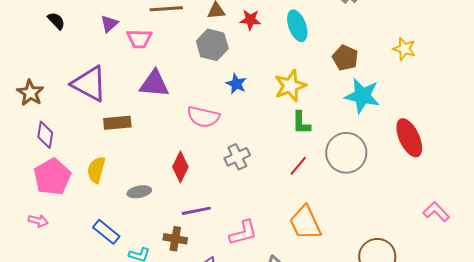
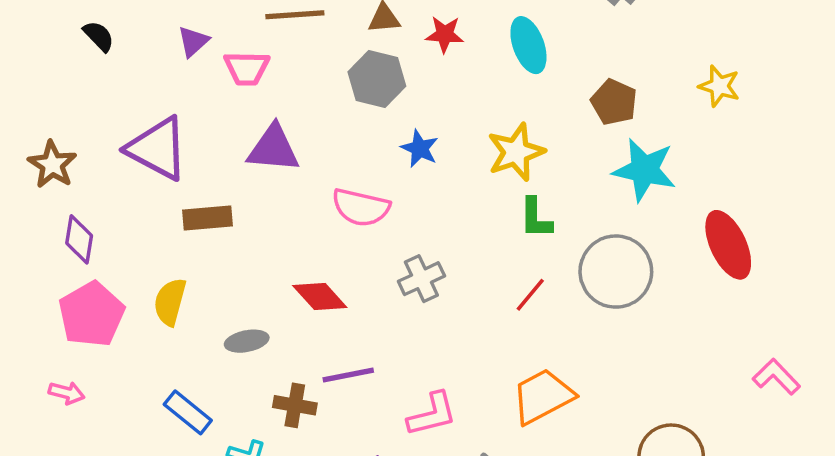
red diamond: (180, 167) -> (320, 297), turned -68
orange trapezoid: (305, 223) -> (543, 396), turned 87
brown cross: (175, 239) -> (295, 405), moved

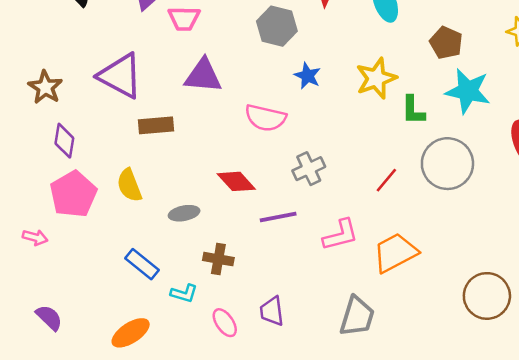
green L-shape: (536, 218) -> (413, 110), moved
yellow semicircle: (170, 302) -> (129, 185), turned -36
purple line: (348, 375) -> (278, 217), moved
pink arrow: (67, 393) -> (35, 237), moved
pink L-shape: (432, 414) -> (341, 235), moved

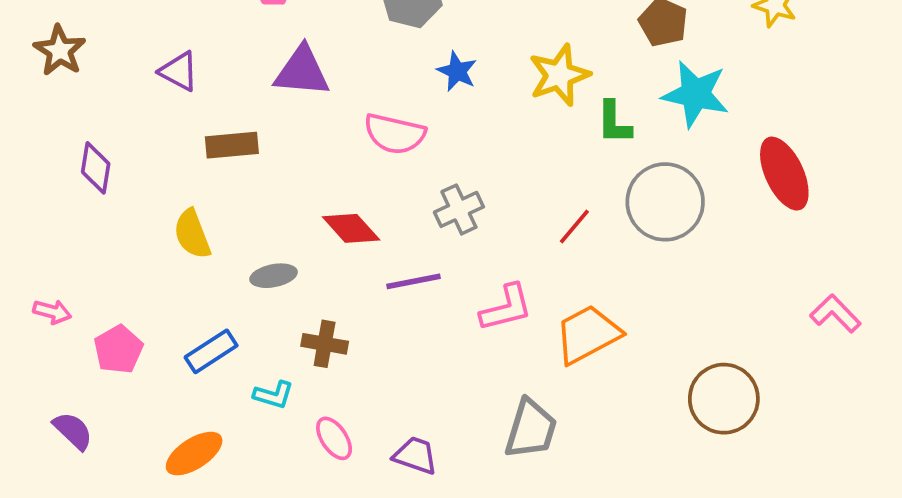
purple triangle: (120, 76) -> (179, 71), size x0.6
brown star: (45, 87) -> (60, 51), moved
pink pentagon: (73, 194) -> (118, 349), moved, size x0.7
blue rectangle: (142, 264) -> (211, 351), turned -72
purple trapezoid: (272, 311) -> (415, 455), moved, turned 116

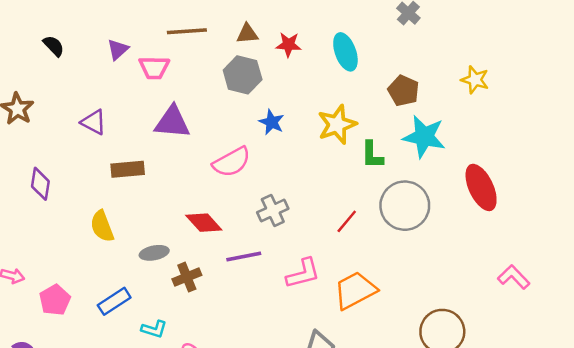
pink semicircle: (395, 134) -> (232, 162), turned -42
brown cross: (325, 344) -> (187, 277), moved, turned -32

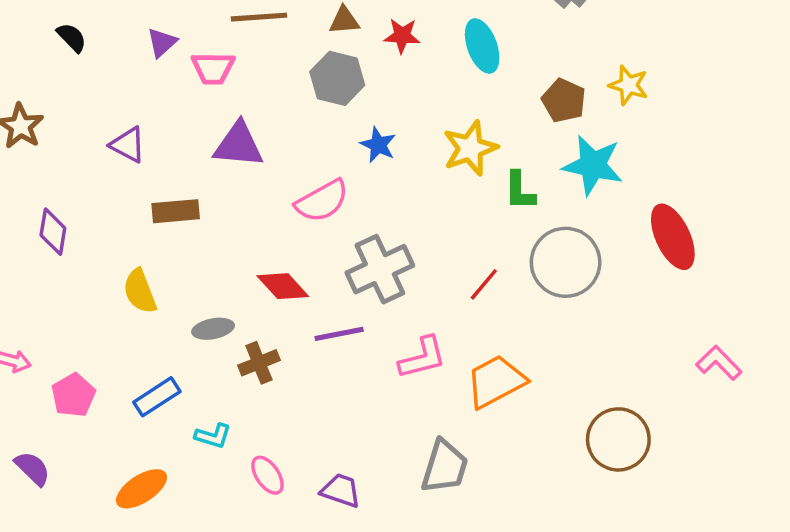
yellow star: (475, 80) -> (629, 85), moved
gray cross: (273, 210) -> (380, 269), size x1.5

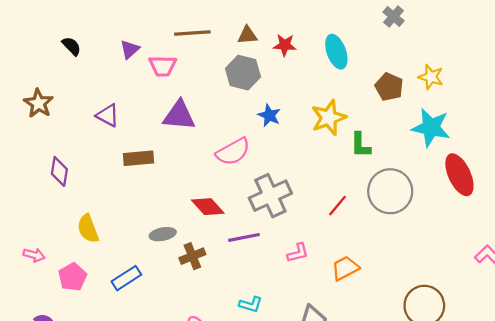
cyan star: (593, 165) -> (431, 128), moved
yellow semicircle: (140, 291) -> (88, 229), moved
pink L-shape: (422, 358) -> (298, 253), size x0.7
orange trapezoid: (496, 382) -> (345, 268), size x0.7
cyan L-shape: (213, 436) -> (251, 304), moved

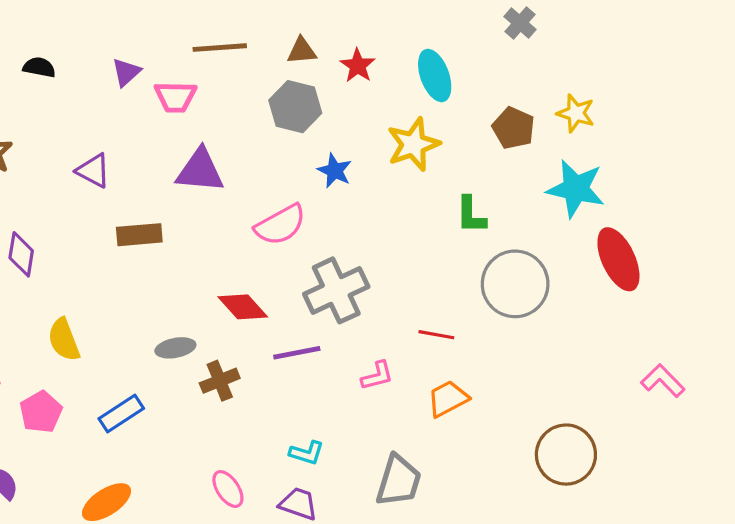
red star: (285, 45) -> (358, 66), turned 30
black semicircle: (71, 46) -> (39, 67), turned -35
yellow star: (329, 118) -> (413, 144), moved
red line: (337, 206) -> (436, 335), moved, turned 60

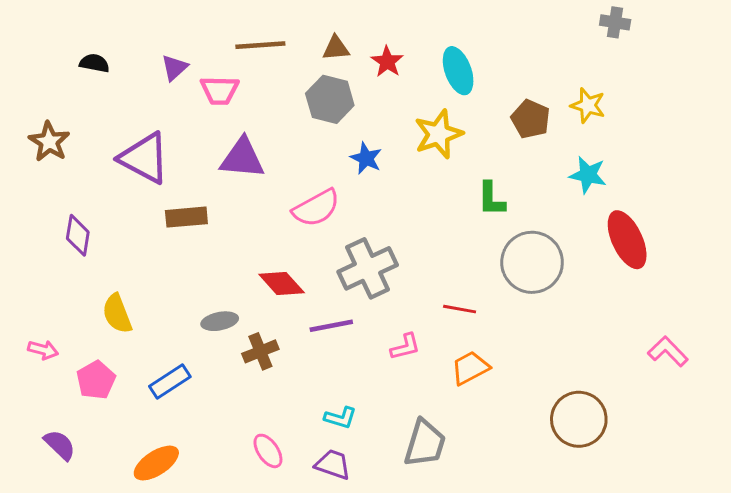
gray cross: (520, 23) -> (615, 22), moved, turned -32
purple triangle: (93, 171) -> (144, 158), size x1.6
cyan star: (576, 189) -> (588, 175), size x0.7

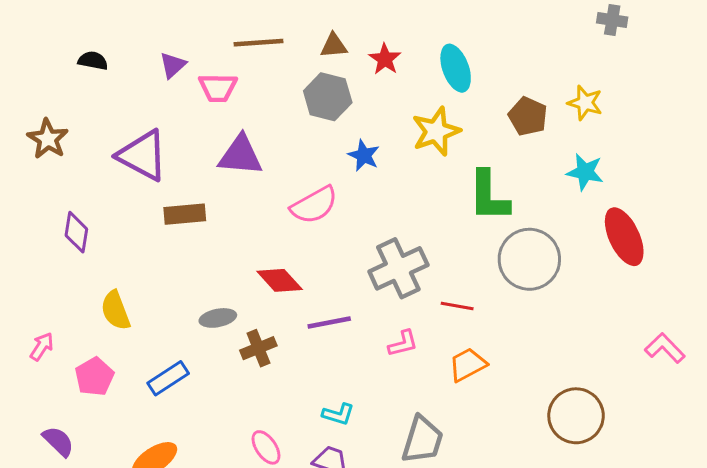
green L-shape: (491, 199) -> (489, 196), size x1.5
gray cross: (368, 268) -> (398, 268), moved
pink arrow: (43, 350) -> (42, 347), turned -72

